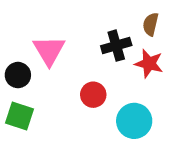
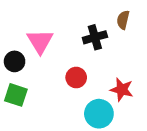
red star: (149, 64) -> (122, 90), moved
cyan circle: (134, 121) -> (99, 114), moved

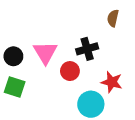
black cross: (95, 37) -> (87, 49), moved
pink triangle: (40, 41) -> (45, 53), moved

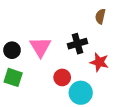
red circle: (70, 71) -> (62, 77), moved
red star: (112, 82) -> (99, 62), moved

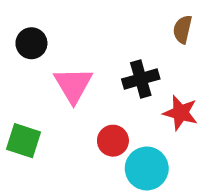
black circle: (12, 50) -> (31, 43), moved

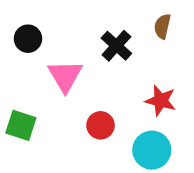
black cross: (141, 79) -> (116, 46), moved, turned -32
cyan circle: (147, 168) -> (152, 150), moved

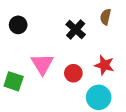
pink triangle: (65, 76) -> (42, 64), moved
red circle: (101, 125) -> (73, 73), moved

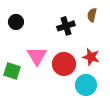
black cross: (76, 29) -> (66, 26), turned 30
red circle: (73, 73) -> (64, 64), size x1.5

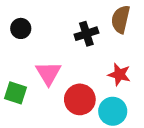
brown semicircle: (92, 15) -> (121, 19), size x1.5
red circle: (64, 64) -> (80, 99), moved

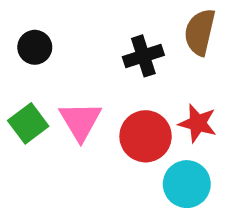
green square: (15, 93) -> (28, 123), moved, turned 35
red circle: (80, 99) -> (146, 136), moved

